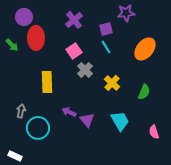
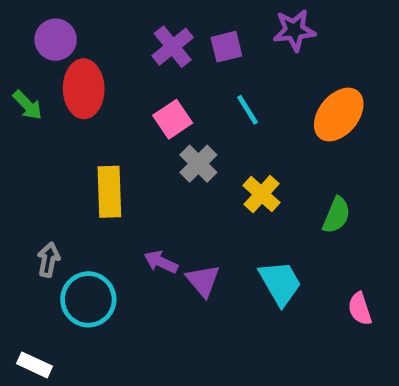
purple square: (106, 29) -> (226, 47), moved

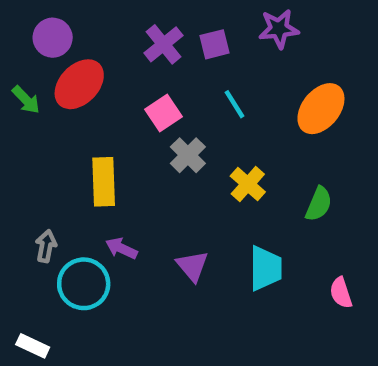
red ellipse: (84, 89) -> (79, 84), turned 45
purple arrow: (161, 262) -> (121, 248), moved
cyan trapezoid: (280, 283) -> (266, 268), turned 30

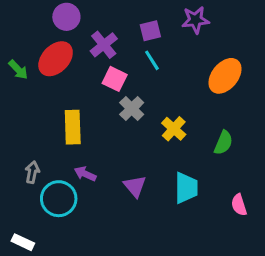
purple circle: (53, 38) -> (66, 17), moved
purple cross: (163, 44) -> (104, 45), moved
cyan line: (234, 104) -> (152, 60), moved
pink square: (163, 113) -> (115, 79), turned -30

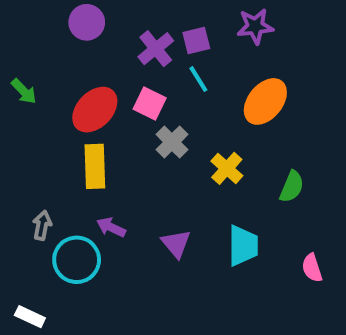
purple cross: (104, 45) -> (156, 49), moved
red ellipse: (56, 59) -> (95, 110), moved
orange ellipse: (225, 76) -> (265, 101), moved

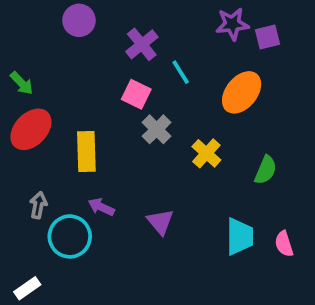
purple square: (196, 41) -> (267, 37), moved
red ellipse: (95, 110) -> (31, 129), moved
cyan trapezoid: (243, 246) -> (240, 236), moved
white rectangle: (30, 317) -> (27, 288), turned -60

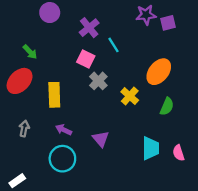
green arrow: (22, 83) -> (30, 52), moved
orange ellipse: (242, 92) -> (159, 72), moved
cyan circle: (70, 236) -> (62, 159), moved

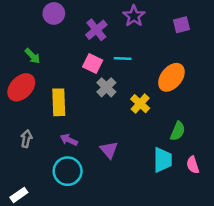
purple star: (146, 15) -> (134, 16), moved, turned -30
cyan line: (114, 45) -> (123, 59), moved, turned -56
green semicircle: (167, 106) -> (178, 131), moved

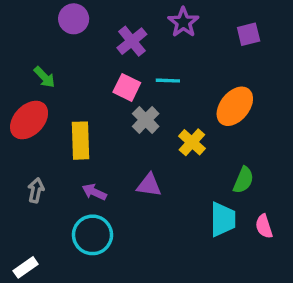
purple triangle: (109, 150) -> (149, 185), moved, turned -42

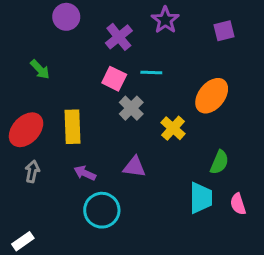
red ellipse: (29, 120) -> (26, 130), moved
cyan circle: (92, 235) -> (102, 210), moved

